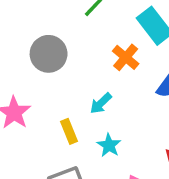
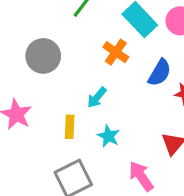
yellow rectangle: (69, 131) -> (70, 127), turned 30

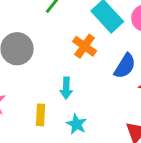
cyan arrow: (97, 97) -> (66, 88), turned -40

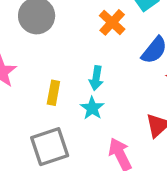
cyan arrow: (66, 88) -> (96, 78), moved

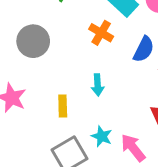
cyan star: (92, 108) -> (102, 136), moved

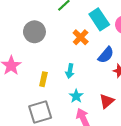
cyan star: (102, 136) -> (76, 96), moved

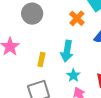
cyan arrow: (70, 71) -> (67, 51), size x1.5

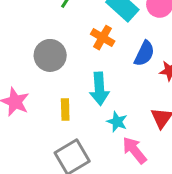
gray circle: (32, 14) -> (50, 55), moved

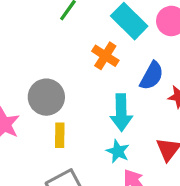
gray circle: (50, 55) -> (46, 97), moved
cyan arrow: (99, 89) -> (121, 112), moved

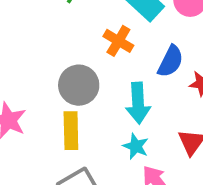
gray circle: (46, 97) -> (79, 85), moved
yellow rectangle: (60, 135) -> (71, 131), size x1.4

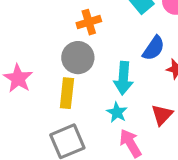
orange cross: (118, 41) -> (89, 22), moved, turned 35

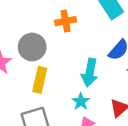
gray circle: (78, 58) -> (32, 47), moved

